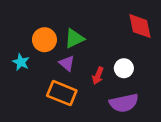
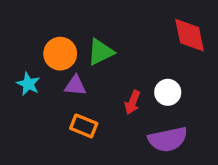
purple triangle: (67, 63) -> (75, 86), moved, turned -35
orange rectangle: (62, 93) -> (84, 126), size x0.7

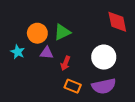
white circle: (168, 92) -> (104, 57), size x1.5
red arrow: (132, 102) -> (65, 63), moved
orange rectangle: (84, 126) -> (73, 86), moved

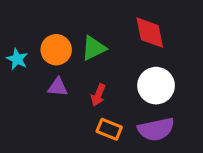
red diamond: (117, 22) -> (150, 33), moved
cyan star: (18, 52) -> (17, 59), moved
purple triangle: (47, 53) -> (58, 87), moved

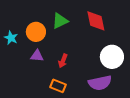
green triangle: (94, 48) -> (60, 21), moved
white circle: (156, 86) -> (112, 57), moved
orange rectangle: (109, 129) -> (58, 86), moved

